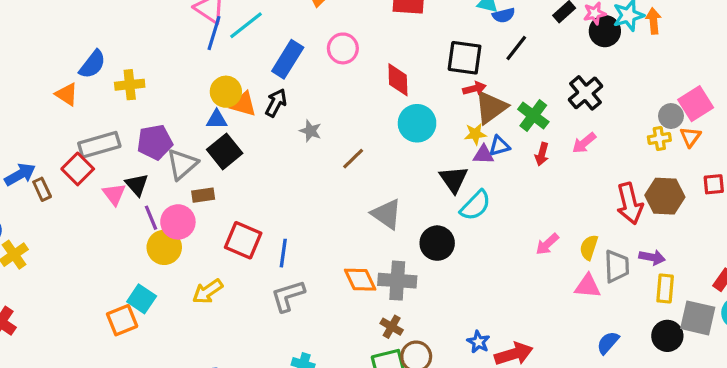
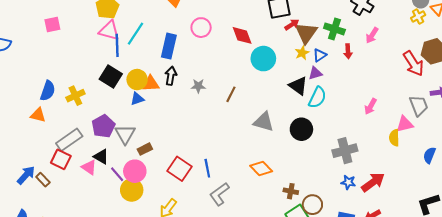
black square: (225, 151) -> (111, 77), moved
purple triangle: (483, 155) -> (315, 73), moved
red square: (243, 240) -> (179, 169), turned 30
yellow semicircle: (589, 247) -> (394, 138), moved
gray cross: (397, 281) -> (345, 151), moved

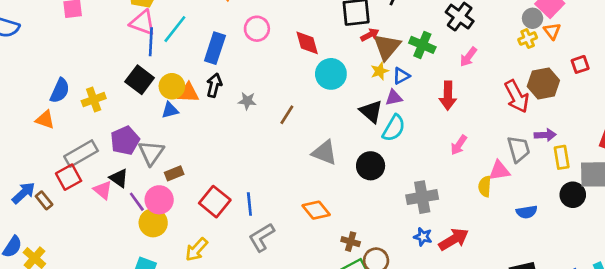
red arrow: (348, 51) -> (448, 96), moved, size x1.5
blue semicircle: (429, 155) -> (527, 212), turned -126
red square: (61, 159) -> (69, 177), turned 30

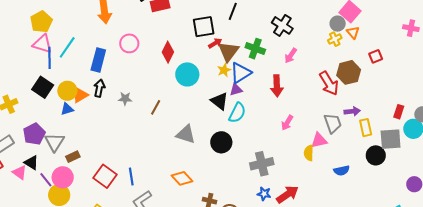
red diamond: (307, 43) -> (168, 52), turned 45
blue triangle: (401, 76) -> (241, 73), size x1.6
orange triangle: (188, 93) -> (80, 95), turned -30

